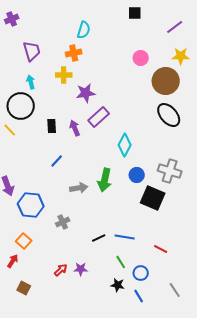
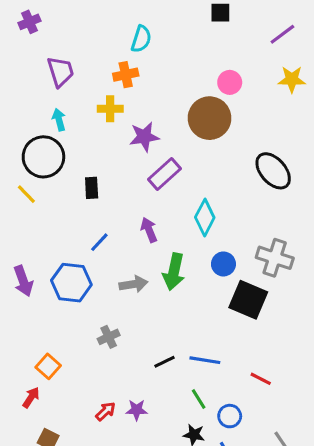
brown circle: (166, 81) -> (210, 118), moved
purple arrow: (75, 128) -> (149, 230), moved
blue hexagon: (31, 205) -> (71, 283), moved

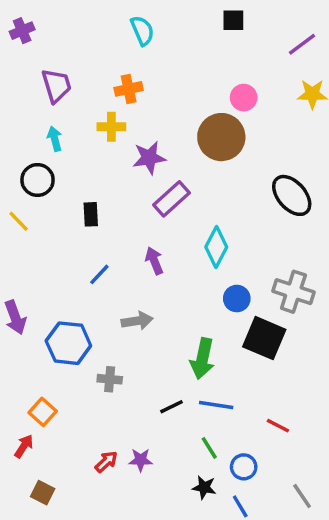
cyan semicircle: (141, 39) -> (142, 31), moved, turned -40
black circle: (43, 157) -> (38, 180), size x0.7
green arrow: (174, 272) -> (202, 359), moved
blue hexagon: (71, 283) -> (68, 343), moved
gray cross: (109, 337) -> (110, 379), turned 30

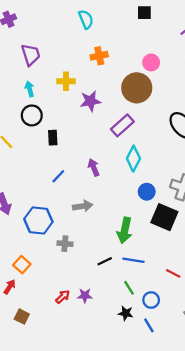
orange cross: (129, 89) -> (99, 56), moved
black circle: (38, 180) -> (32, 115), moved
purple rectangle: (171, 199) -> (122, 125), moved

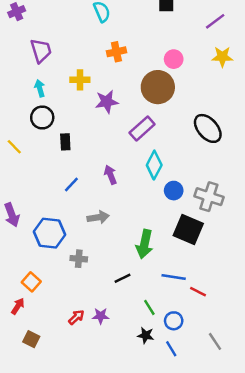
blue circle: (147, 192) -> (174, 191), moved
blue line: (133, 260) -> (174, 277), moved

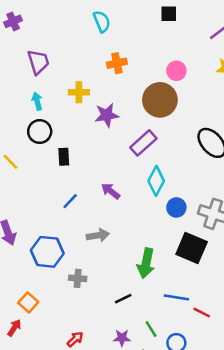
purple arrow: (110, 175) -> (111, 191), turned -30
purple star: (101, 316) -> (122, 338), moved

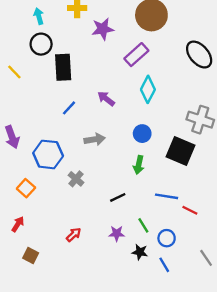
black rectangle: (64, 157) -> (63, 67), size x1.6
blue circle: (176, 207) -> (142, 134), moved
green arrow: (146, 263) -> (139, 165), size x0.7
gray cross: (78, 278) -> (76, 179), turned 35
orange square: (28, 302) -> (26, 188), moved

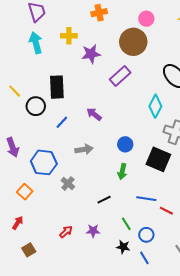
cyan arrow: (39, 16) -> (36, 43), size x1.5
black circle: (41, 44) -> (36, 106), moved
cyan diamond: (148, 89) -> (155, 106), moved
purple star: (117, 233) -> (93, 231), moved
brown square: (31, 256) -> (29, 250), turned 32

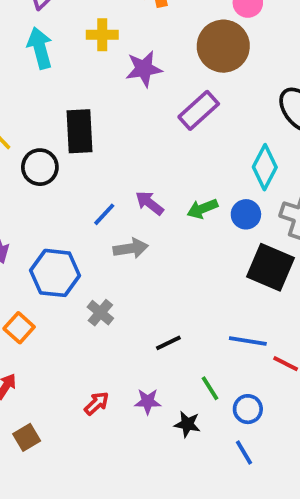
purple arrow: (94, 114) -> (150, 203), moved
blue line: (62, 122) -> (104, 214), moved
blue circle: (125, 144) -> (246, 214), moved
green arrow: (122, 171) -> (202, 209), moved, turned 56
black star: (123, 247) -> (187, 424), moved

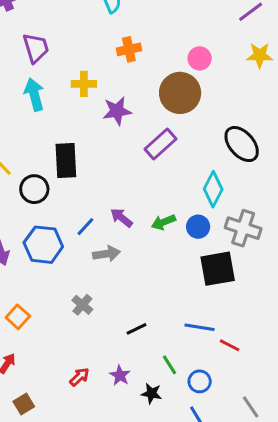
black square: (271, 267) -> (218, 269), turned -33
blue hexagon: (55, 273) -> (43, 245), moved
purple star: (148, 401) -> (120, 375), turned 30

